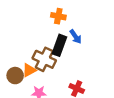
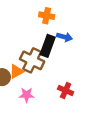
blue arrow: (76, 37) -> (64, 37), turned -40

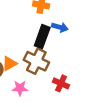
brown cross: (32, 60) -> (36, 61), moved

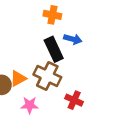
black rectangle: (42, 37) -> (54, 49), turned -45

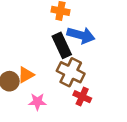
blue arrow: (73, 39) -> (81, 35), size x1.5
brown cross: (47, 76) -> (71, 72), moved

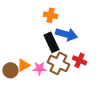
red cross: (82, 97) -> (79, 60), moved
pink star: (37, 102) -> (39, 68), moved

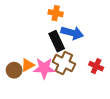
red cross: (79, 60) -> (96, 66), moved
pink star: (39, 68) -> (44, 68), size x1.5

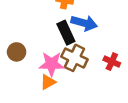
orange triangle: (28, 65) -> (48, 82), moved
brown circle: (14, 70) -> (17, 52), moved

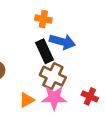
red cross: (112, 62) -> (90, 96), moved
pink star: (52, 64) -> (54, 98), moved

